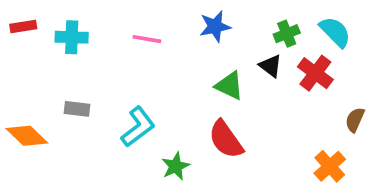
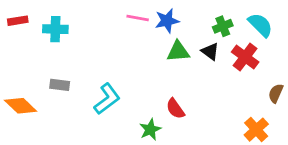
pink line: (147, 39) -> (138, 18), moved
green triangle: (229, 86) -> (178, 51), moved, turned -30
red semicircle: (226, 139) -> (175, 109), size x0.7
green star: (176, 166) -> (150, 130), moved

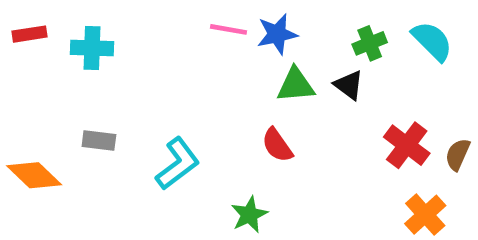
red cross: (245, 57) -> (407, 145), moved
red semicircle: (175, 109) -> (277, 145), moved

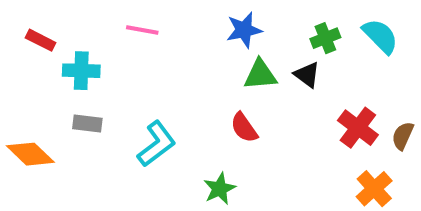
pink line: (229, 29) -> (142, 30), moved
red rectangle: (30, 34) -> (41, 40), moved, turned 36
cyan cross: (92, 48) -> (81, 71), moved

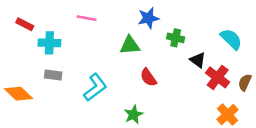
cyan semicircle: (380, 36) -> (231, 39), moved
green cross: (325, 38) -> (176, 38), moved, turned 35
green triangle: (260, 75) -> (130, 45), moved
black triangle: (307, 75) -> (198, 60), moved

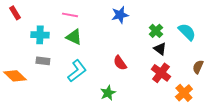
red rectangle: (25, 24) -> (15, 13), moved, turned 32
green cross: (176, 38) -> (156, 31), moved, turned 32
green triangle: (130, 45) -> (74, 37), moved, turned 30
red cross: (218, 77) -> (161, 73), moved

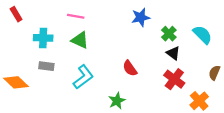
blue star: (120, 15) -> (141, 17), moved

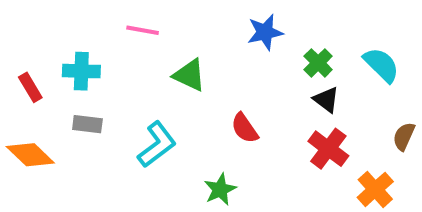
red rectangle: (16, 14) -> (30, 87), moved
green triangle: (80, 40) -> (190, 75), moved

